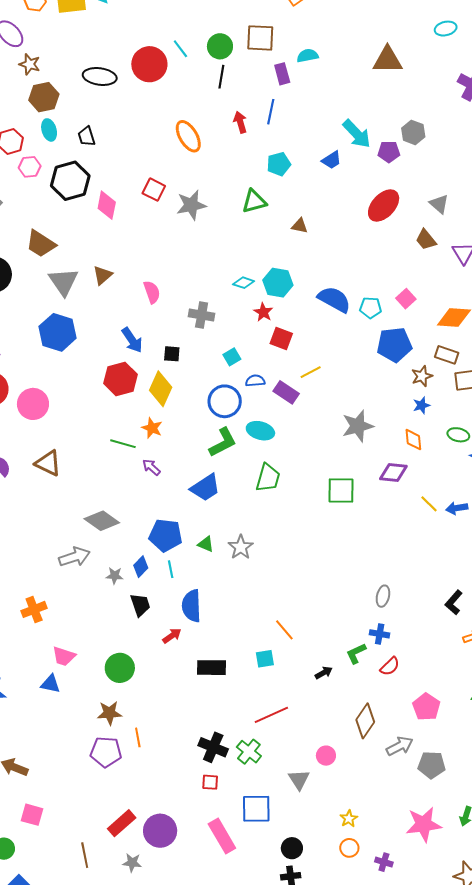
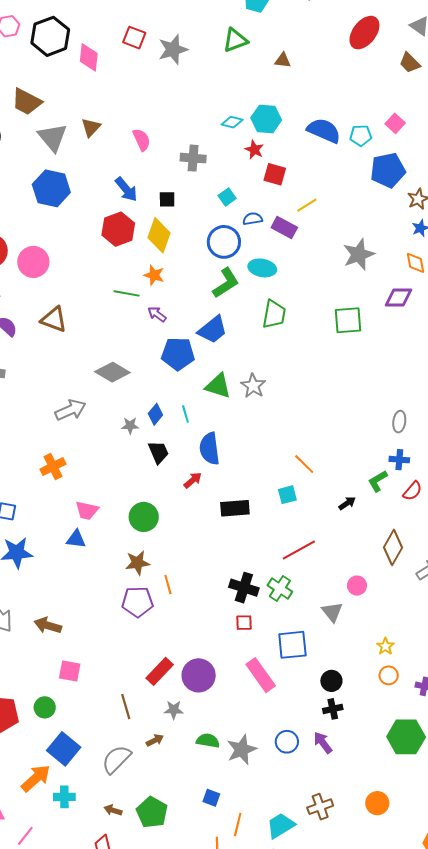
blue pentagon: (166, 535) -> (178, 354), moved
green triangle: (206, 544) -> (218, 386), size x1.6
gray arrow: (74, 557) -> (70, 410), moved

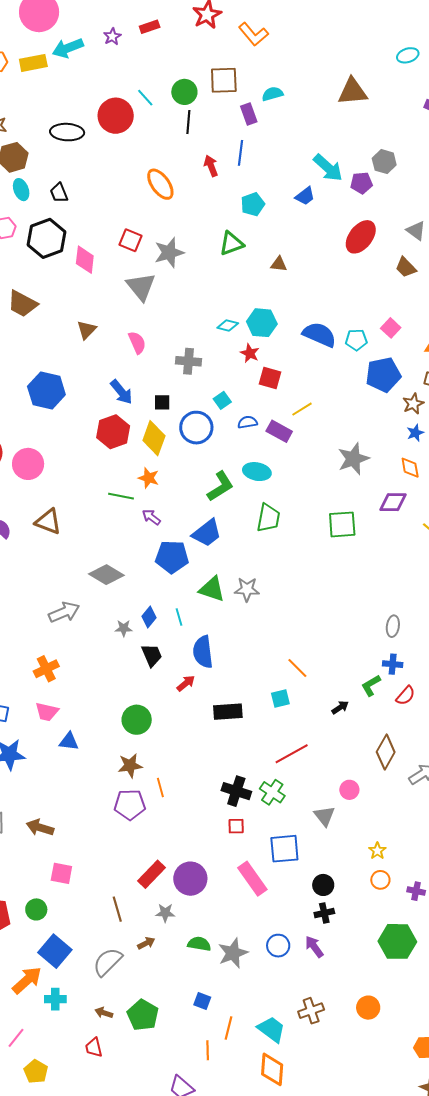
gray triangle: (53, 137) -> (141, 287), moved
blue circle: (224, 242) -> (196, 428), moved
gray star: (253, 386) -> (247, 589), turned -30
pink trapezoid: (87, 510) -> (47, 712), moved
cyan trapezoid: (281, 826) -> (271, 1029), turned 68

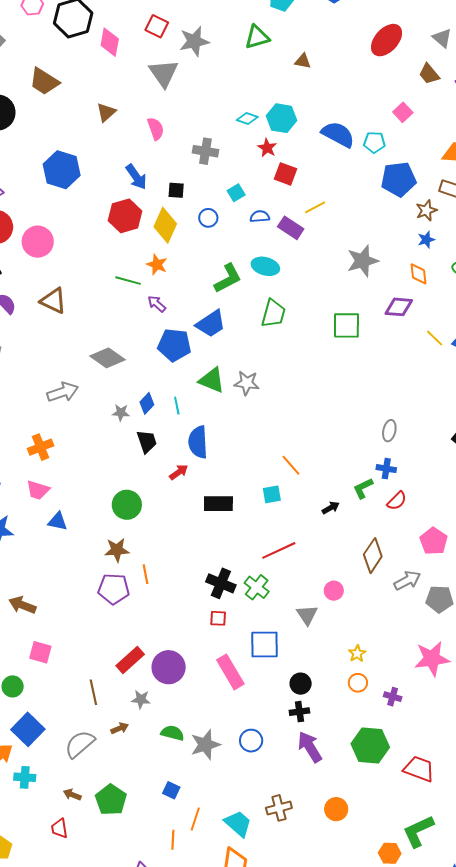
pink square: (391, 328) -> (403, 112), moved
blue circle: (196, 428) -> (208, 218), size x0.6
purple arrow: (314, 947) -> (310, 747), moved, size x1.4

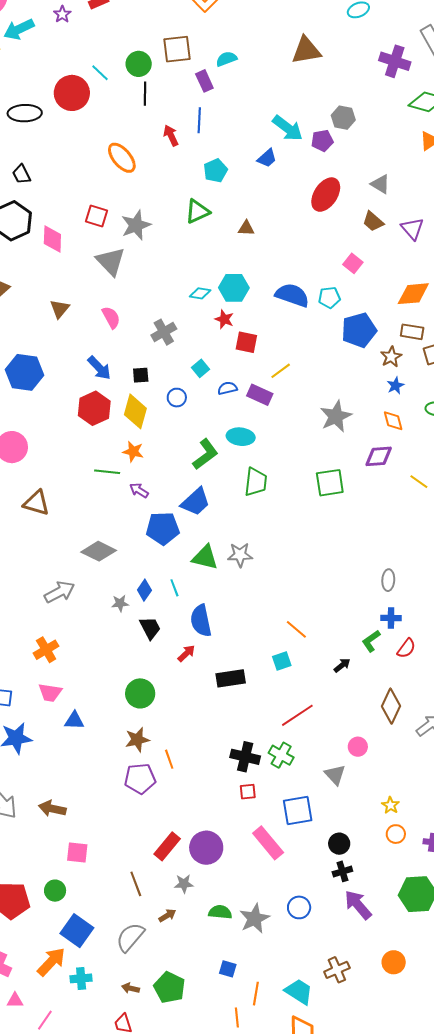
gray cross: (205, 151) -> (164, 332), turned -30

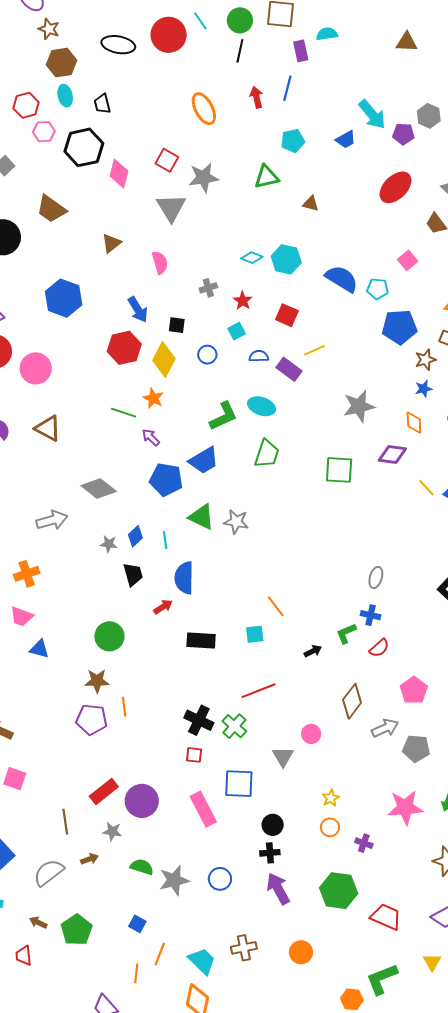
brown triangle: (306, 50) -> (407, 42), size x0.7
red star: (224, 319) -> (243, 301), moved
gray cross: (164, 332) -> (208, 288), size x0.7

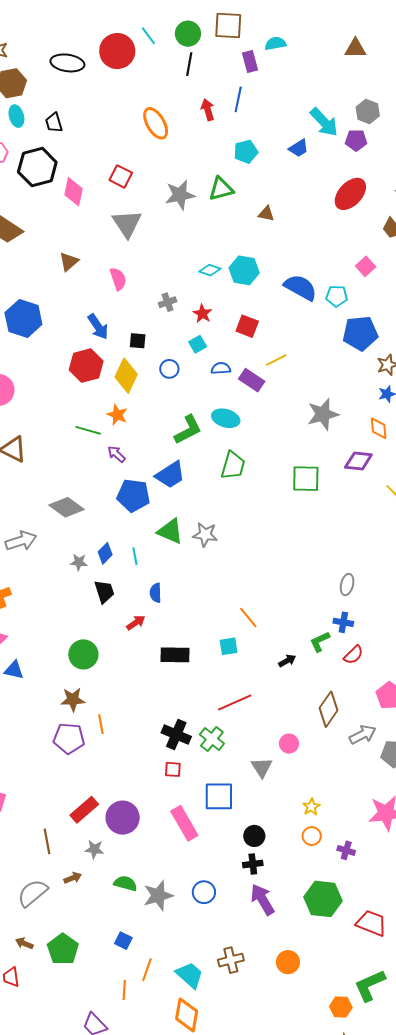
gray hexagon: (429, 116) -> (368, 111), moved
gray star: (203, 178) -> (180, 195), moved
blue semicircle: (184, 578) -> (156, 593), size x0.6

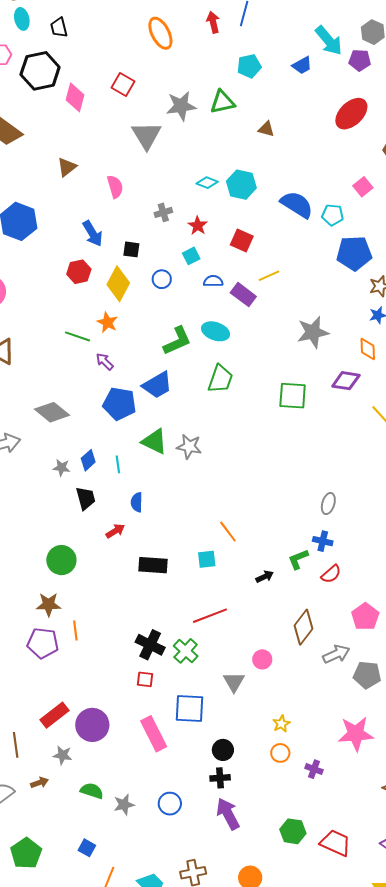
gray triangle: (127, 224) -> (146, 135), moved
red hexagon: (86, 366) -> (79, 272), size x0.7
gray star: (158, 896) -> (124, 805), size x0.7
green hexagon: (323, 899) -> (293, 831), moved, size x0.7

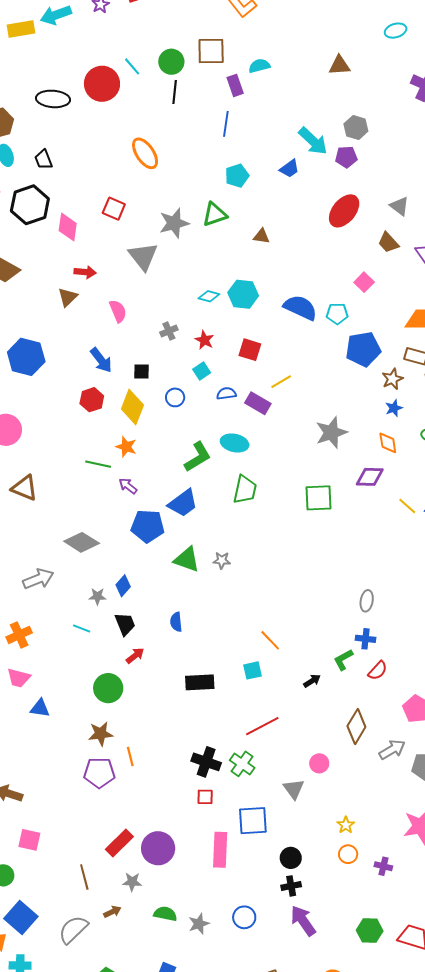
red arrow: (213, 22) -> (85, 272), moved, turned 115
gray star: (189, 446) -> (222, 560), size x0.7
cyan line: (118, 464) -> (82, 628), moved, turned -54
red arrow: (115, 531) -> (135, 656), moved
pink rectangle: (154, 734) -> (220, 850), turned 36

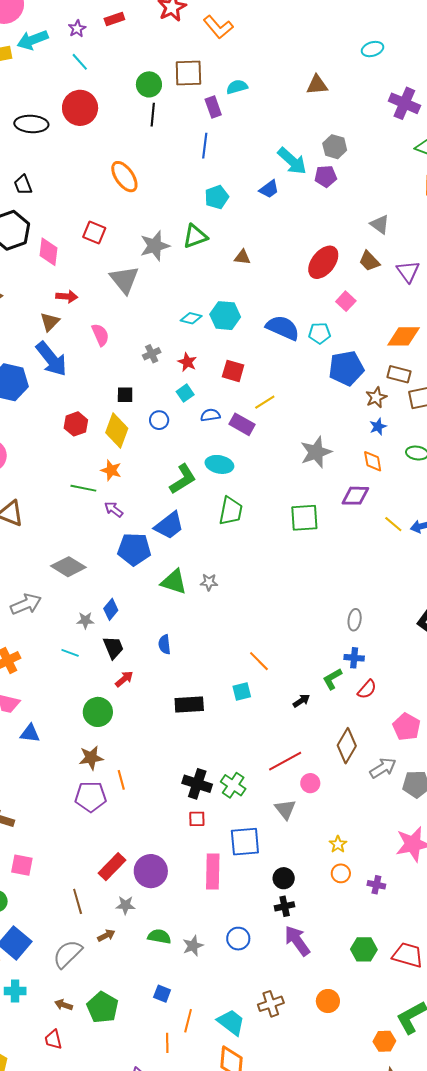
cyan line: (132, 66) -> (80, 62), moved
red ellipse: (344, 211) -> (323, 262), moved
blue arrow: (101, 360) -> (51, 359), moved, size x1.4
red line: (262, 726) -> (285, 761), moved

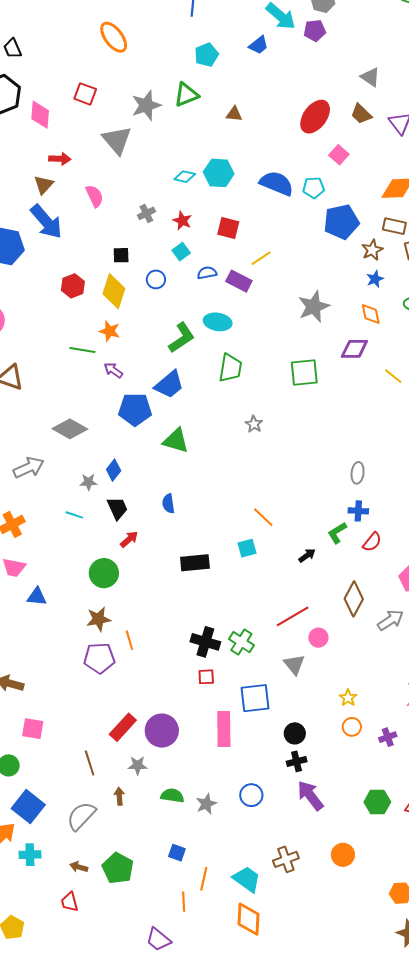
gray star: (209, 582) -> (254, 424), moved, turned 30
purple cross: (376, 885) -> (388, 737), turned -30
brown arrow: (106, 935) -> (119, 796), turned -66

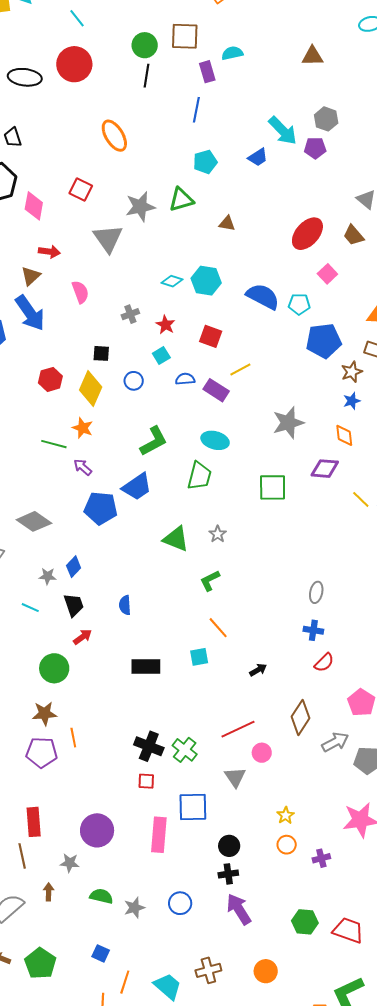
cyan ellipse: (218, 322) -> (215, 440), moved
green triangle: (176, 441) -> (176, 539), moved
green L-shape: (337, 533) -> (210, 581), moved
red rectangle: (123, 727) -> (34, 822), moved, turned -52

